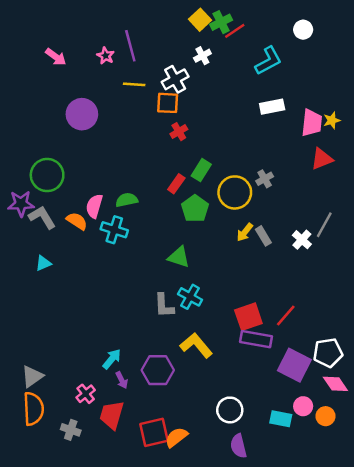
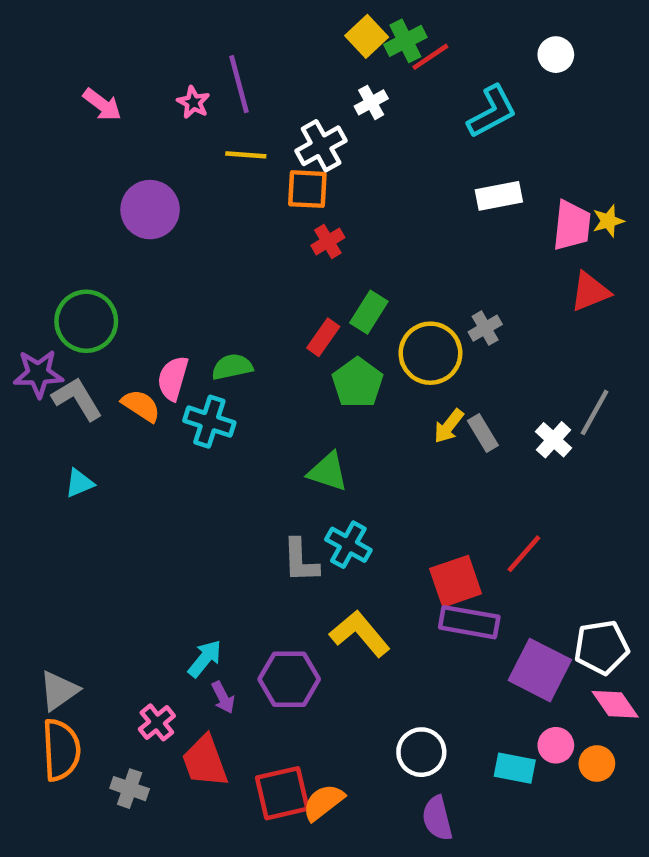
red line: (286, 315) -> (524, 554), moved
red trapezoid: (112, 415) -> (205, 761), turned -36

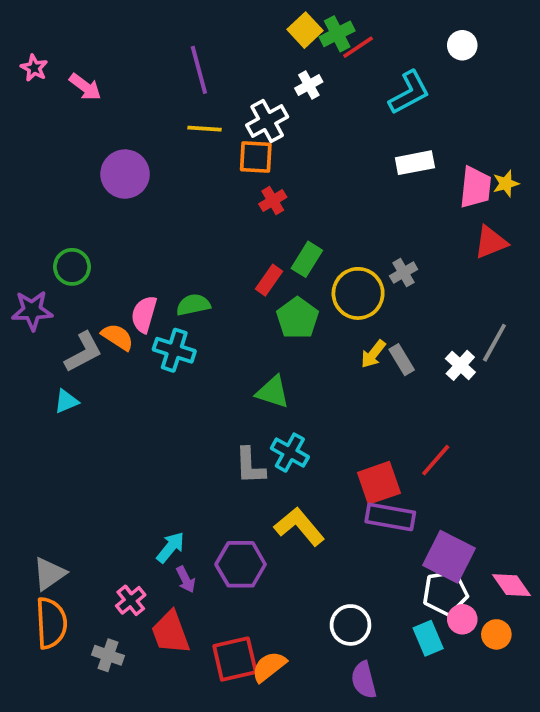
pink star: (193, 102) -> (34, 68), moved
green circle: (86, 321) -> (72, 267), size x0.7
gray L-shape: (77, 399) -> (83, 352), moved, turned 93
white pentagon: (601, 647) -> (445, 593), moved
cyan rectangle: (515, 768) -> (428, 638), turned 56

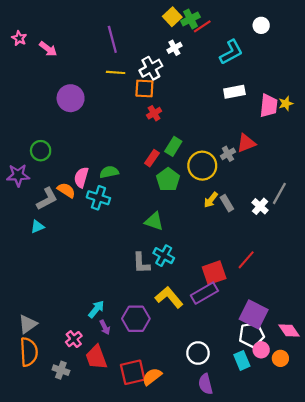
red triangle: (491, 242) -> (246, 143), moved
purple rectangle: (390, 517) -> (204, 293), moved, turned -40

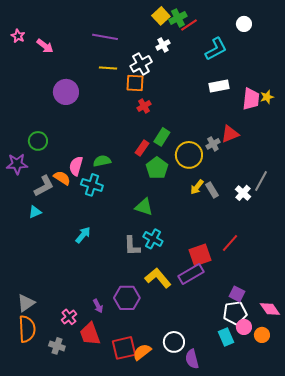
purple line: (112, 39) -> (105, 37), turned -65
cyan arrow: (96, 309) -> (83, 235), moved
purple square: (254, 314) -> (237, 294), size x0.6
white circle: (198, 353) -> (174, 342), moved

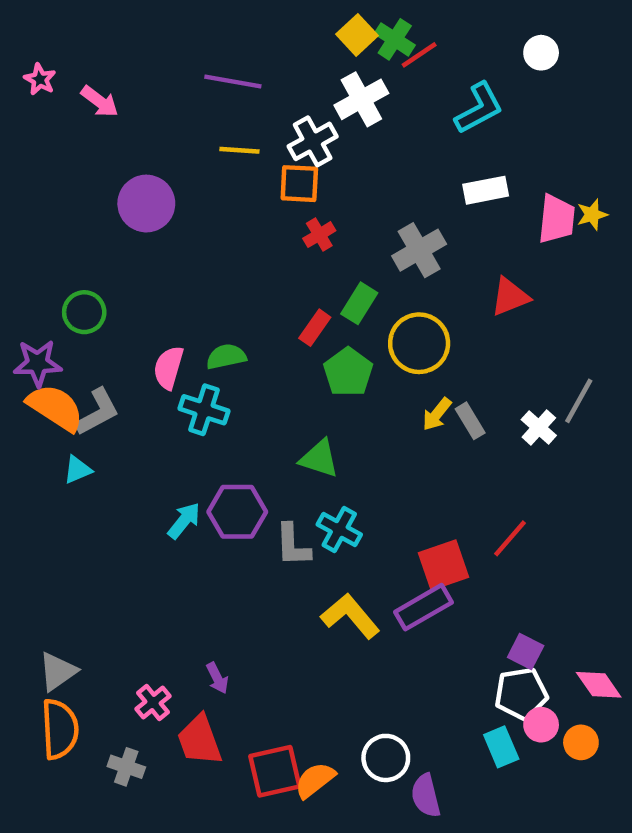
green cross: (178, 18) -> (395, 39), turned -30
white cross: (163, 45) -> (361, 99), size x1.6
gray cross: (213, 144) -> (419, 250), moved, size x1.6
orange semicircle: (62, 178) -> (55, 408), moved, size x1.5
purple hexagon: (127, 298) -> (237, 512), moved

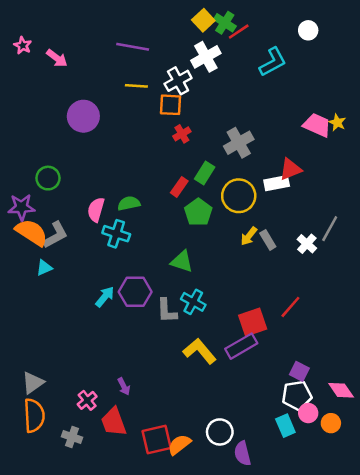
white rectangle: (486, 190) -> (277, 183), moved
yellow star: (592, 215) -> (337, 123), turned -30
pink trapezoid: (557, 219) -> (317, 125), turned -72

